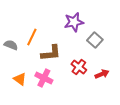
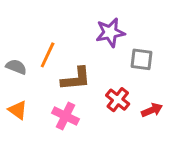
gray square: (95, 40) -> (142, 59), turned -35
orange triangle: (20, 79) -> (18, 110), moved

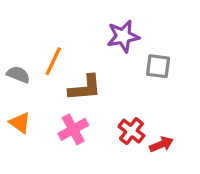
red cross: (118, 100) -> (131, 131), moved
red arrow: (152, 110) -> (161, 144), moved
pink cross: (65, 116) -> (73, 129), turned 35

